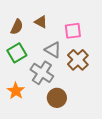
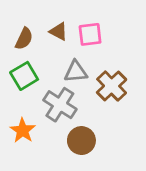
pink square: (73, 31) -> (90, 34), moved
gray triangle: (53, 50) -> (76, 72), turned -36

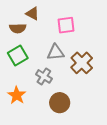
brown triangle: (58, 31) -> (32, 14), moved
brown semicircle: (24, 39) -> (18, 28), turned 63
gray cross: (60, 105) -> (44, 76), size x0.7

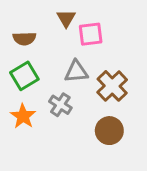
brown triangle: (32, 14) -> (66, 18), moved, turned 32
orange star: (17, 95) -> (23, 116), moved
brown circle: (60, 103) -> (109, 131), moved

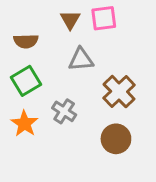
pink square: (91, 34) -> (104, 18), moved
gray triangle: (76, 72) -> (81, 59), moved

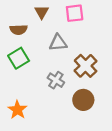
brown triangle: (70, 20) -> (42, 12), moved
gray cross: (64, 111) -> (56, 80), moved
orange star: (24, 124) -> (17, 110), moved

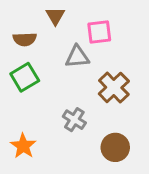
pink square: (75, 13) -> (99, 32), moved
gray cross: (56, 80) -> (74, 120), moved
brown circle: (83, 100) -> (115, 147), moved

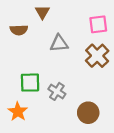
pink square: (99, 32) -> (98, 24), moved
green square: (25, 77) -> (30, 83), moved, turned 30
brown cross: (114, 87) -> (97, 56), moved

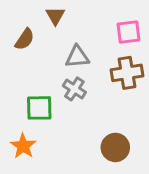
brown semicircle: (19, 30) -> (25, 39), turned -54
brown cross: (97, 56) -> (127, 73), turned 35
gray cross: (57, 91) -> (74, 89), moved

